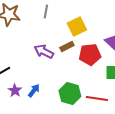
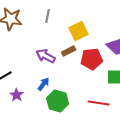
blue arrow: (34, 91) -> (44, 84), moved
green hexagon: (70, 94) -> (58, 101), moved

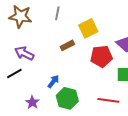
brown rectangle: (69, 51) -> (67, 45), moved
purple arrow: (46, 56) -> (24, 53), moved
purple star: (17, 95) -> (32, 102), moved

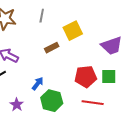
red pentagon: (101, 56) -> (86, 77), moved

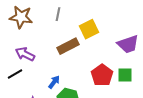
brown rectangle: (52, 48) -> (68, 46), size x1.5
red pentagon: (86, 77) -> (102, 75), turned -30

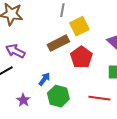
gray line: (58, 14) -> (62, 10), moved
red pentagon: (102, 75) -> (81, 57), moved

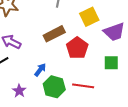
yellow square: (79, 26) -> (89, 17), moved
red line: (99, 98) -> (83, 86), moved

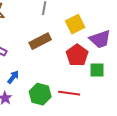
red pentagon: (77, 48) -> (77, 55), moved
blue arrow: (40, 70) -> (13, 77), moved

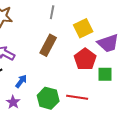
brown rectangle: (40, 41) -> (48, 45), turned -35

